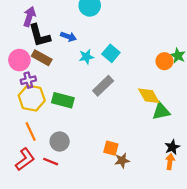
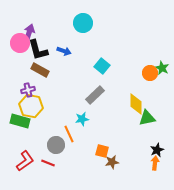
cyan star: (86, 57) -> (82, 119), moved
pink circle: (19, 60) -> (20, 43), moved
yellow diamond: (149, 96) -> (136, 104), turned 30
green rectangle: (63, 100) -> (20, 121), moved
orange line: (31, 131) -> (69, 134), moved

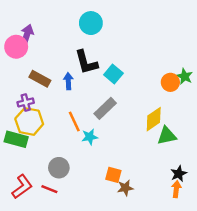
black L-shape: (38, 50) -> (86, 62), moved
blue arrow: (64, 51) -> (68, 81), moved, turned -112
yellow diamond: (136, 104) -> (154, 119), turned 55
orange line: (69, 134) -> (74, 121), moved

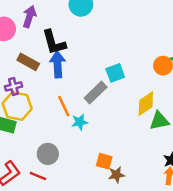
purple arrow: (27, 35) -> (29, 17), moved
black L-shape: (86, 62) -> (54, 42), moved
cyan square: (113, 74) -> (115, 73), moved, turned 30
blue arrow: (68, 81) -> (58, 64), size x1.5

